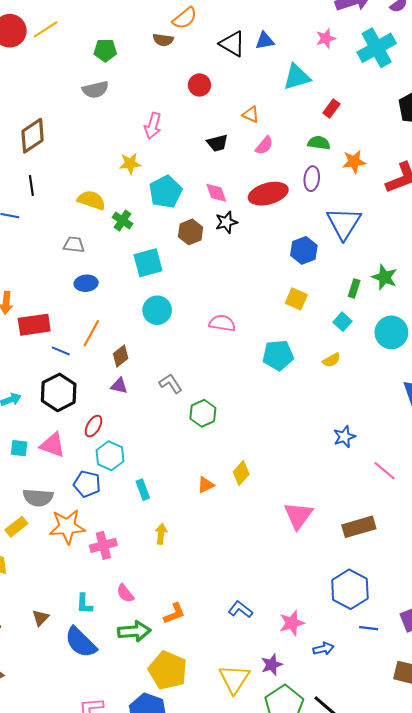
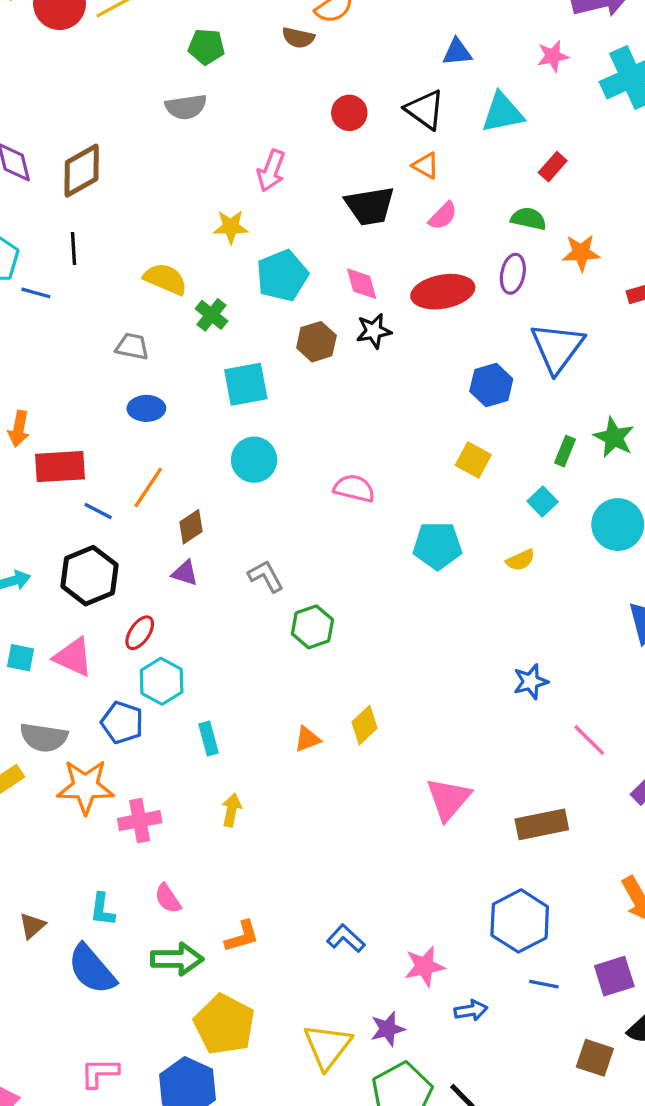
black triangle: (232, 44) -> (425, 110), moved
black trapezoid: (217, 143) -> (370, 206), size x1.5

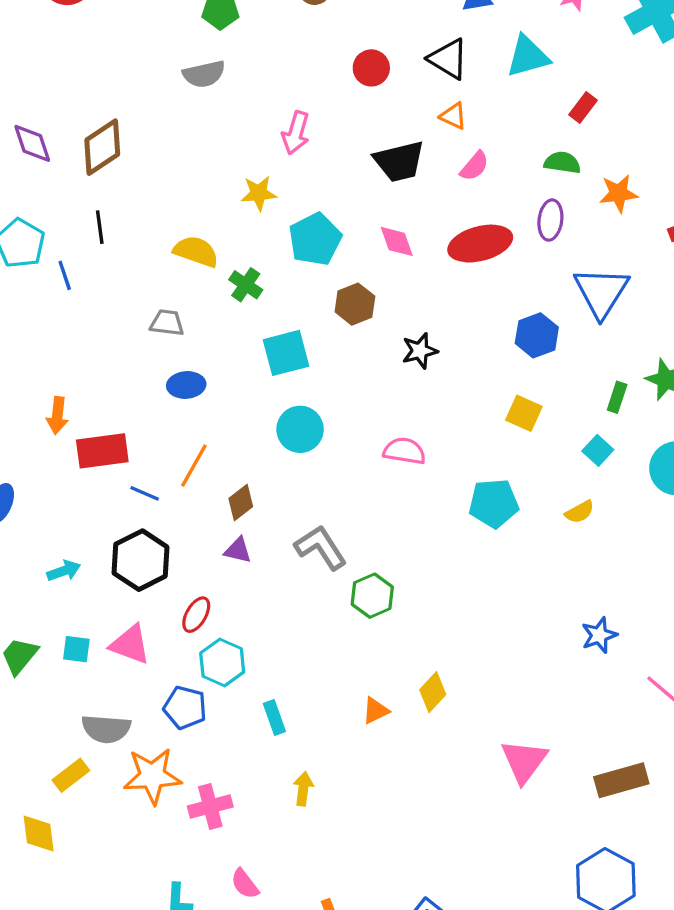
blue line: (36, 293) -> (65, 275), turned 60
black star: (374, 331) -> (420, 351), moved
gray L-shape: (266, 576) -> (321, 547), size x1.4

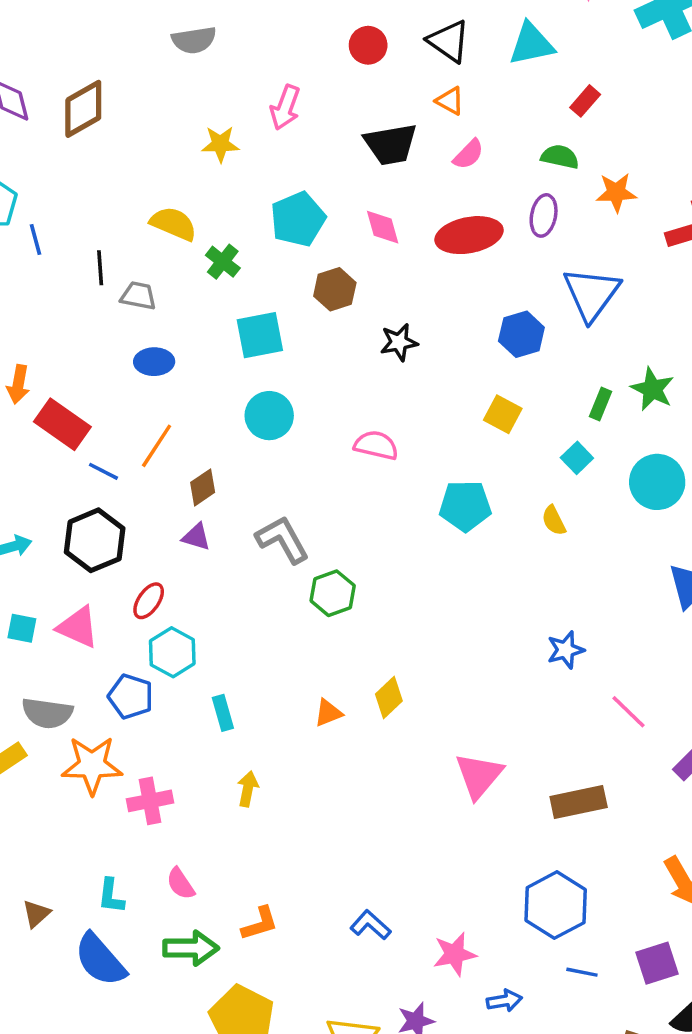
yellow star: (259, 193) -> (220, 144), moved
black line: (100, 227) -> (100, 268), moved
red rectangle: (102, 451) -> (62, 424), turned 39
yellow semicircle: (580, 512) -> (554, 521), turned 88

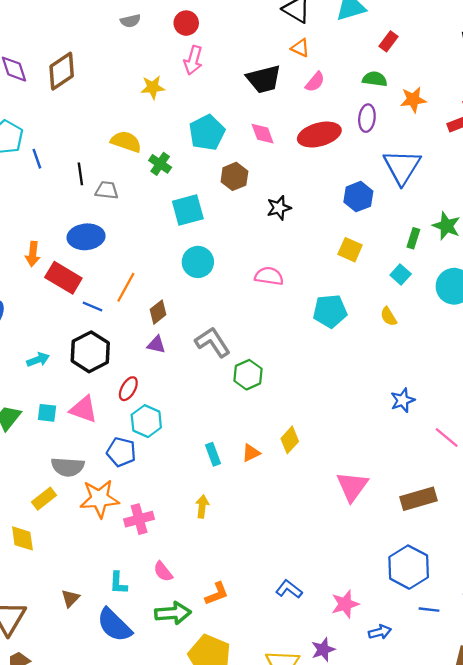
gray semicircle: (194, 40) -> (130, 21), size x0.7
red circle: (368, 45) -> (186, 23), moved
blue ellipse: (154, 362) -> (86, 237), moved, size x1.4
cyan rectangle: (223, 713) -> (213, 454), moved

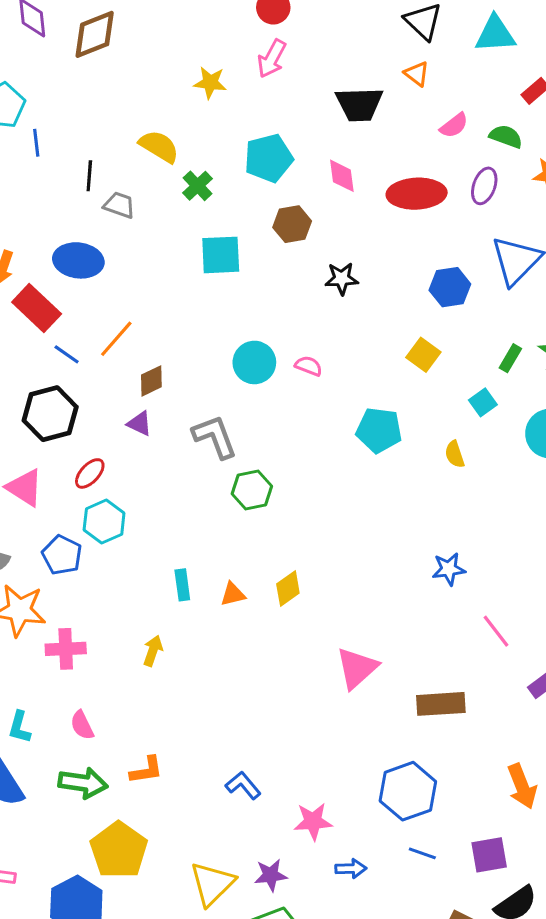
pink semicircle: (315, 82) -> (454, 125), moved
cyan circle: (198, 262) -> (254, 362), moved
pink semicircle: (269, 276) -> (309, 366), size x0.7

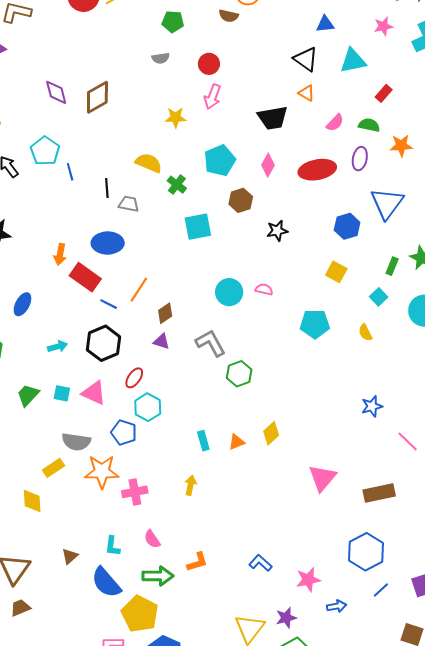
pink diamond: (342, 176) -> (268, 165), turned 45
yellow pentagon: (119, 850) -> (140, 614), moved
blue line: (422, 853) -> (381, 590), turned -54

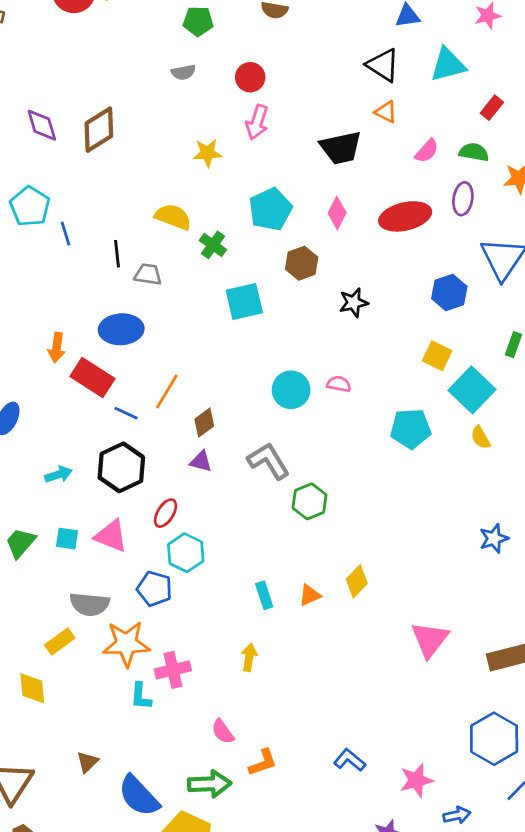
cyan square: (379, 297) -> (472, 390), moved, size x1.8
pink semicircle: (152, 539) -> (223, 732), moved
cyan L-shape: (112, 546) -> (141, 696), moved

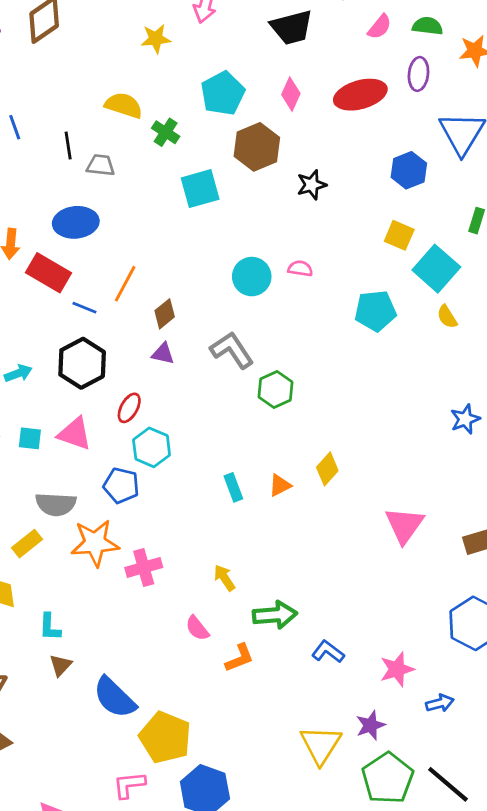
brown hexagon: (302, 263) -> (257, 147), size x1.4
yellow arrow: (249, 657) -> (224, 578), moved, turned -40
cyan L-shape: (141, 696) -> (50, 627), moved
green arrow: (210, 784) -> (275, 615), moved

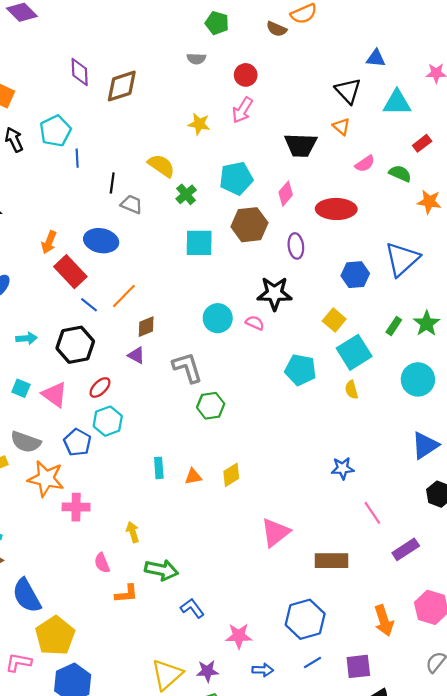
purple ellipse: (418, 74) -> (296, 246), moved, turned -30
black star: (312, 185) -> (274, 293), moved, size x1.5

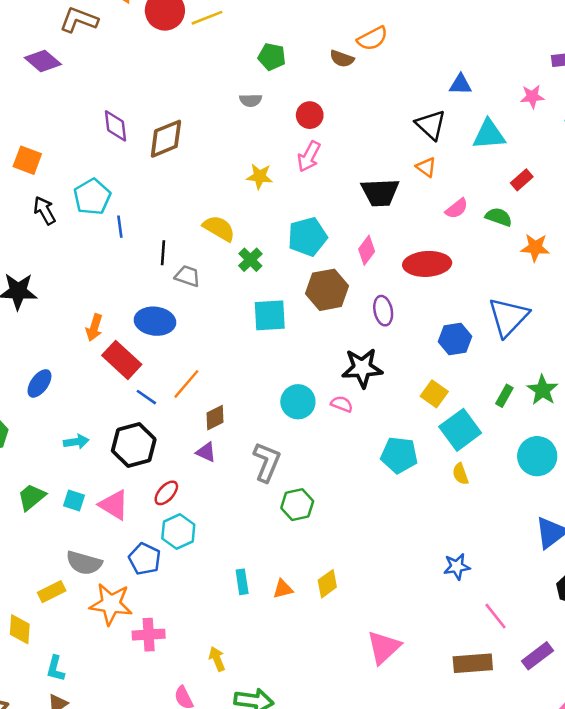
gray L-shape: (187, 368) -> (267, 462), turned 44
brown rectangle: (332, 561) -> (473, 663), moved

